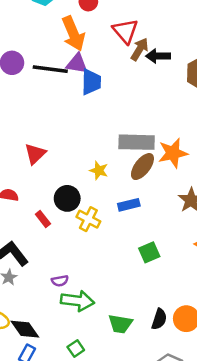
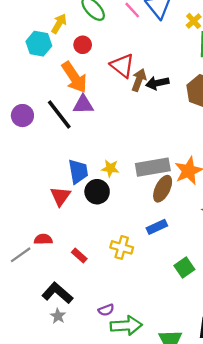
black line: (50, 69) -> (59, 114), turned 56
blue trapezoid: (91, 82) -> (78, 172), moved
yellow star: (99, 170) -> (110, 168), moved
black circle: (67, 198) -> (97, 192), moved

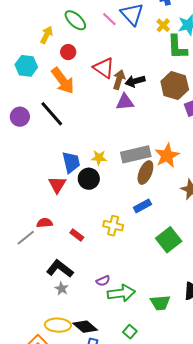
cyan hexagon: (39, 44) -> (26, 66), moved
purple triangle: (83, 105) -> (125, 102), moved
green square: (184, 268) -> (169, 240), size x1.4

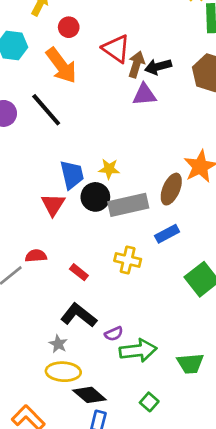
gray rectangle: (136, 154) -> (128, 205), moved
black L-shape: (60, 269) -> (79, 315), moved
yellow ellipse: (58, 325) -> (63, 372), moved

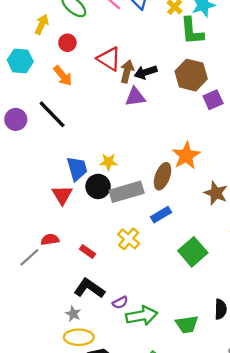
orange arrow: (61, 65) -> (63, 76), size x0.7
yellow cross: (128, 260) -> (129, 239), turned 30

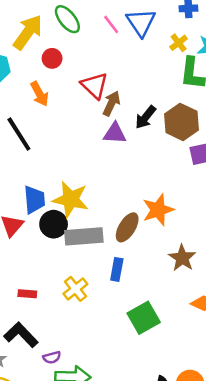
yellow arrow: (42, 24) -> (28, 32), size x1.6
black arrow: (146, 72) -> (146, 117), moved, turned -45
yellow star: (108, 162) -> (71, 199), size x1.8
blue rectangle: (161, 215) -> (117, 269), turned -60
red rectangle: (88, 252) -> (27, 294), turned -42

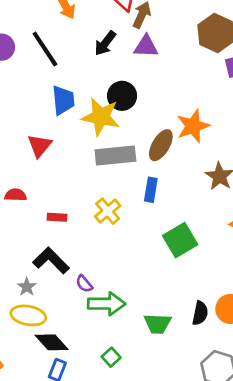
black arrow: (146, 117) -> (105, 43), moved
blue trapezoid: (34, 200) -> (63, 100), moved
black circle: (54, 224) -> (122, 96), moved
purple semicircle: (52, 357) -> (84, 284), turned 66

